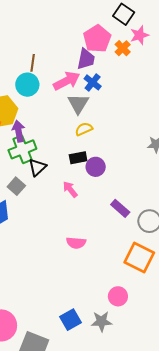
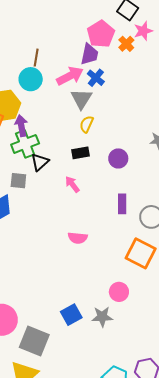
yellow semicircle: (84, 129) -> (87, 124), turned -42
purple circle: (96, 167) -> (118, 158), moved
gray square: (16, 186) -> (18, 181), turned -36
purple rectangle: (120, 208) -> (122, 204), turned 48

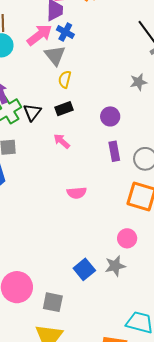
purple circle: (118, 158) -> (110, 116), moved
black triangle: (40, 162) -> (32, 112), moved
gray square: (34, 341) -> (53, 302), size x0.7

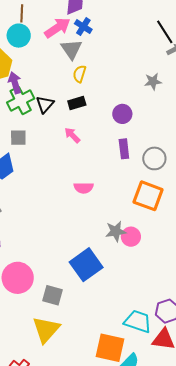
gray star: (115, 266) -> (116, 231), moved
blue square: (84, 269) -> (86, 265), size x1.5

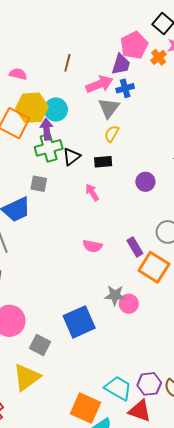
blue cross: (83, 27) -> (125, 88), turned 30
cyan circle: (19, 36) -> (56, 110), moved
purple rectangle: (124, 149) -> (135, 247), moved, turned -36

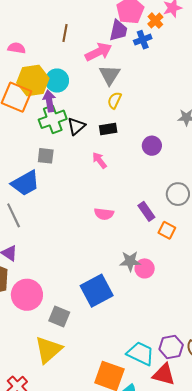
blue cross: (125, 88) -> (143, 40), moved
orange square: (154, 267) -> (167, 230), size x0.6

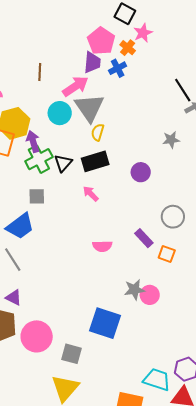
gray triangle: (110, 75) -> (89, 108), size x1.4
cyan circle: (57, 81) -> (60, 113), moved
black rectangle: (108, 129) -> (95, 161), size x1.5
blue square: (97, 291) -> (105, 323), turned -36

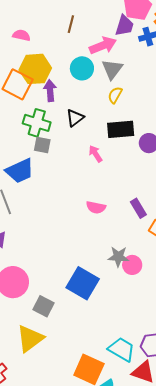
gray triangle: (89, 108) -> (112, 69), size x0.7
green cross: (39, 159) -> (37, 123), moved, turned 32
black rectangle: (95, 161) -> (121, 129), moved

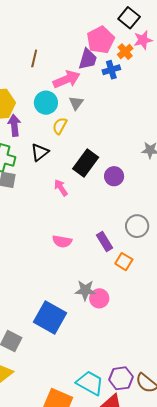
gray triangle: (112, 69) -> (76, 103), size x0.7
yellow semicircle: (115, 95) -> (60, 126), moved
black rectangle: (121, 129) -> (86, 163), turned -48

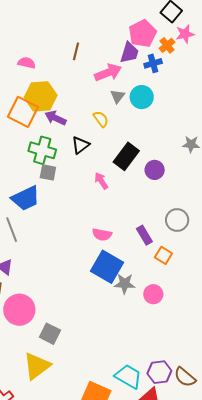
cyan circle: (46, 103) -> (142, 97), moved
purple arrow: (14, 125) -> (55, 118), turned -60
yellow semicircle: (60, 126) -> (101, 119), turned 114
pink circle: (99, 298) -> (153, 294), moved
blue square: (50, 317) -> (107, 267), moved

